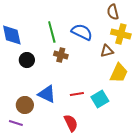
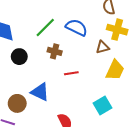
green line: (52, 32) -> (45, 27), turned 60
red line: (77, 94) -> (71, 73), moved
cyan square: (100, 99) -> (103, 105), moved

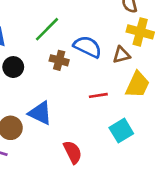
blue semicircle: (76, 27) -> (88, 47), moved
red line: (71, 73) -> (98, 95), moved

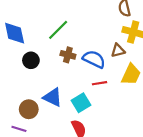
blue semicircle: (88, 47) -> (94, 59), moved
cyan square: (121, 131) -> (81, 103), moved

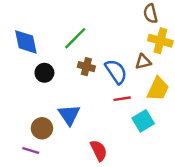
blue semicircle: (94, 59) -> (116, 72), turned 30
blue triangle: (53, 97) -> (69, 115), turned 30
cyan square: (81, 103) -> (143, 121), moved

